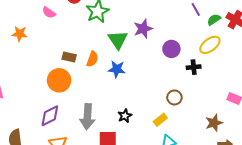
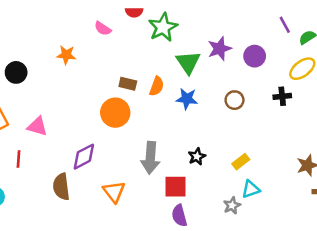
purple circle: (171, 49) -> (255, 56), moved
brown circle: (174, 98) -> (235, 100), moved
purple diamond: (50, 116) -> (84, 157), moved

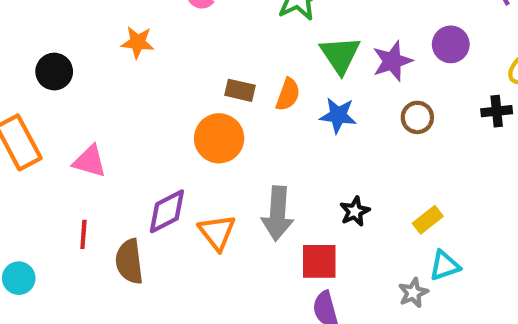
purple star: (219, 49) -> (392, 61), moved
red line: (19, 159) -> (83, 234), moved
orange triangle: (114, 192) -> (217, 232), moved

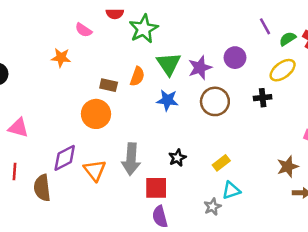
orange star: (138, 42) -> (61, 58), moved
orange semicircle: (288, 94) -> (137, 76), moved
brown circle: (417, 117) -> (215, 101), size x1.5

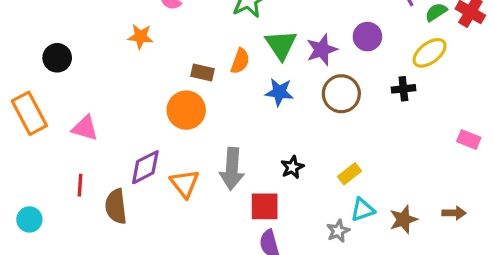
brown star: (288, 167) -> (403, 219), moved

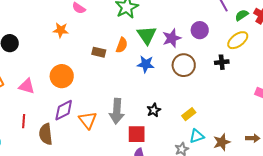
orange circle: (186, 110) -> (62, 76), moved

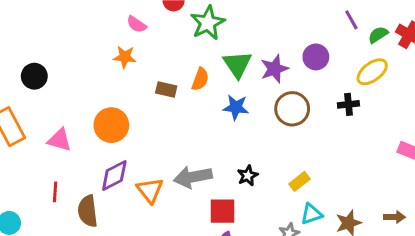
orange star: (61, 30) -> (125, 57), moved
gray arrow: (117, 111) -> (193, 177), turned 75

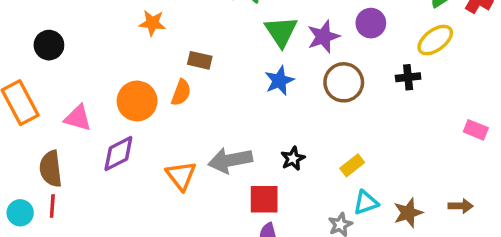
orange semicircle: (200, 79) -> (181, 93), moved
blue star: (236, 107) -> (279, 81), turned -30
purple diamond: (114, 176) -> (118, 153), moved
red line: (55, 192) -> (52, 206), moved
brown semicircle: (88, 211) -> (51, 169), moved

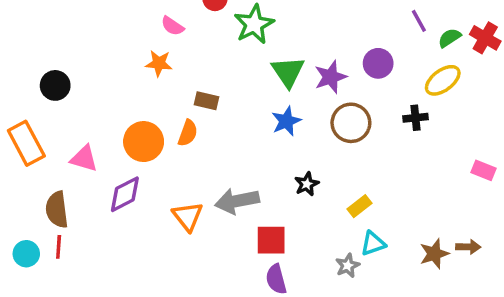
black star: (293, 159) -> (307, 184), moved
brown star: (408, 213) -> (434, 254), moved

